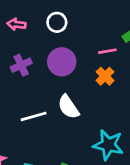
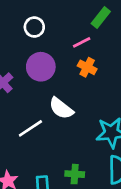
white circle: (57, 22) -> (34, 27), moved

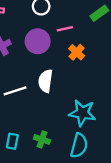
pink line: (82, 42) -> (65, 29), moved
white semicircle: (61, 108) -> (45, 81), turned 45

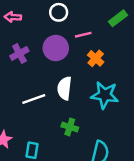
cyan star: (82, 113) -> (105, 95), moved
green cross: (42, 139) -> (70, 127), moved

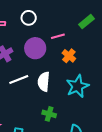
white circle: (59, 12) -> (29, 18), moved
cyan star: (105, 95) -> (77, 86), turned -30
white line: (34, 99) -> (19, 79), moved

